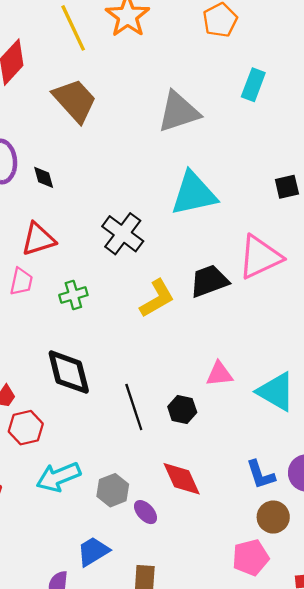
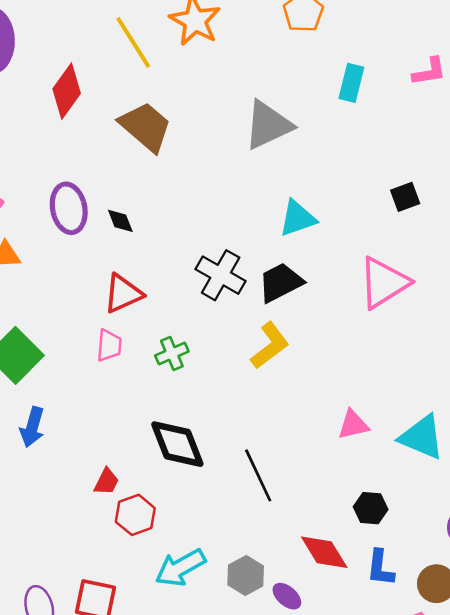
cyan triangle: (194, 194) -> (298, 218), size x0.7
black trapezoid: (209, 281) -> (280, 282), moved
black hexagon: (182, 410) -> (371, 508), moved
blue L-shape: (261, 475) -> (380, 568), moved, turned 32

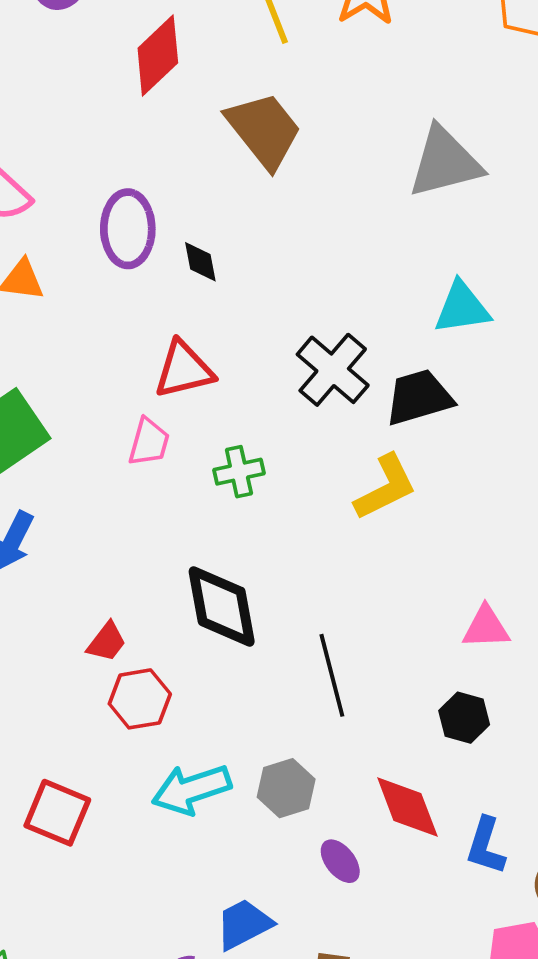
black hexagon: (371, 508) -> (464, 718), moved
gray hexagon: (246, 575) -> (286, 788), moved

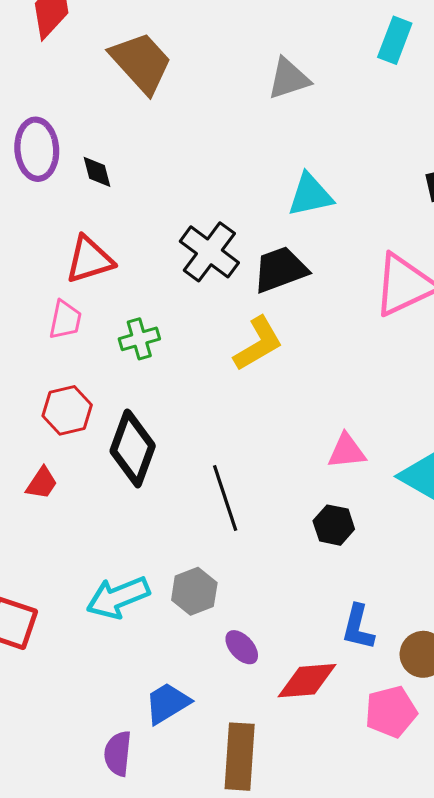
gray triangle: (445, 162) -> (289, 79), size x0.7
black diamond: (222, 606) -> (133, 448), turned 34
red hexagon: (140, 699) -> (67, 410), moved
red diamond: (407, 807) -> (307, 681), moved, turned -70

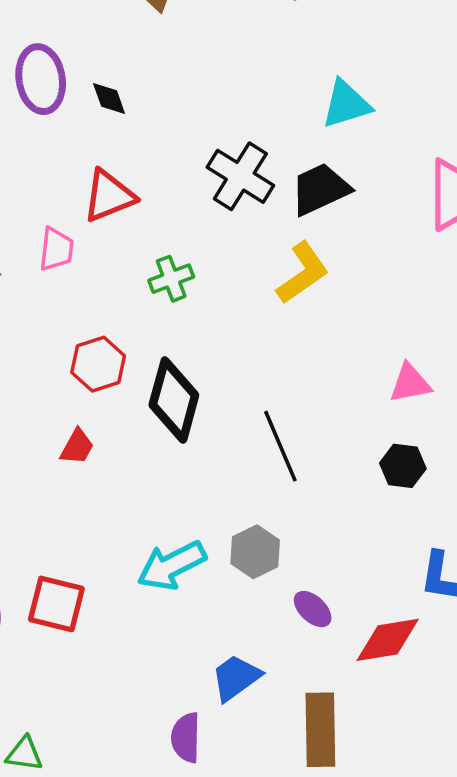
pink trapezoid: (65, 320) -> (56, 249), moved

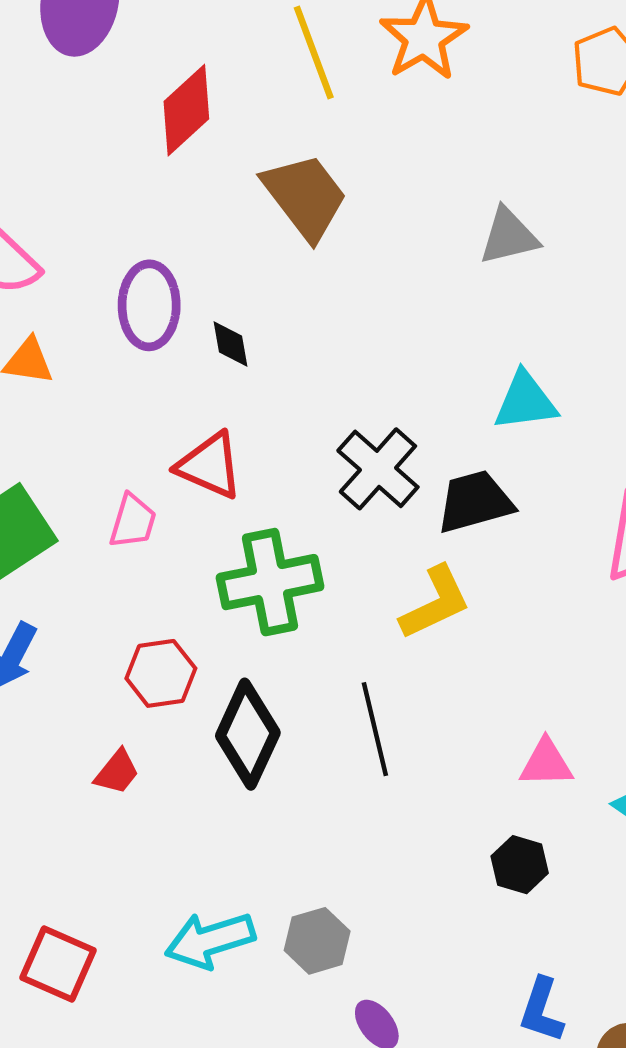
red triangle: (109, 196) -> (210, 466), turned 36
green cross: (171, 279) -> (270, 582), size x1.8
black line: (280, 446) -> (375, 729), moved

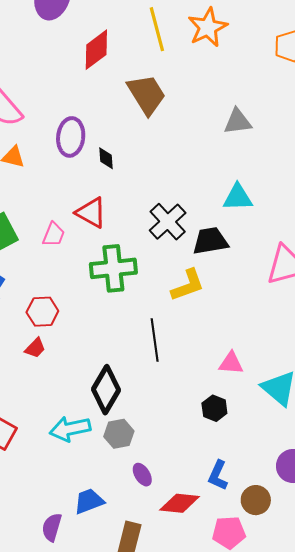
red hexagon: (161, 673) -> (42, 312), moved
black diamond: (248, 734) -> (106, 390), moved

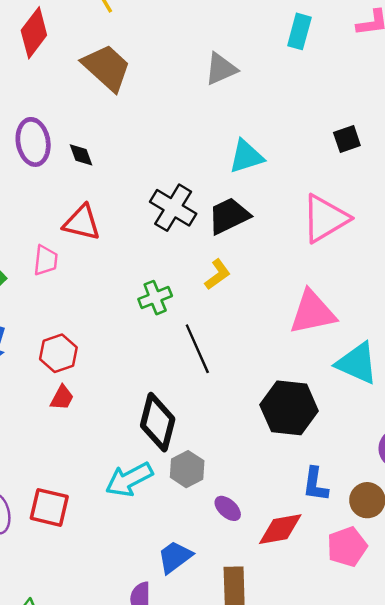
green cross: (113, 268) -> (155, 298), moved, size x0.6
yellow L-shape: (188, 285) -> (217, 274), size x0.7
pink triangle: (231, 363) -> (312, 312), moved, size x1.6
black hexagon: (214, 408) -> (289, 408), size x1.8

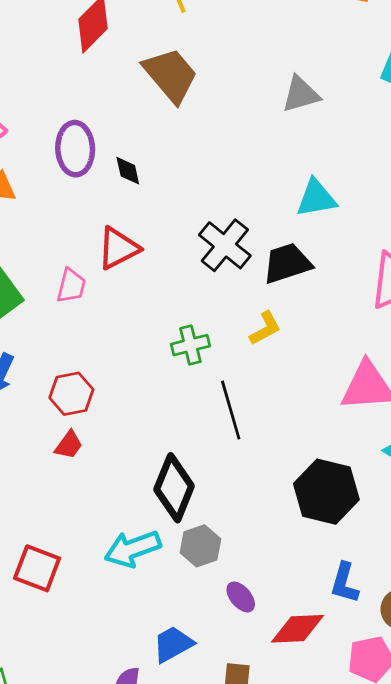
red triangle: (82, 223) -> (118, 248), turned -48

